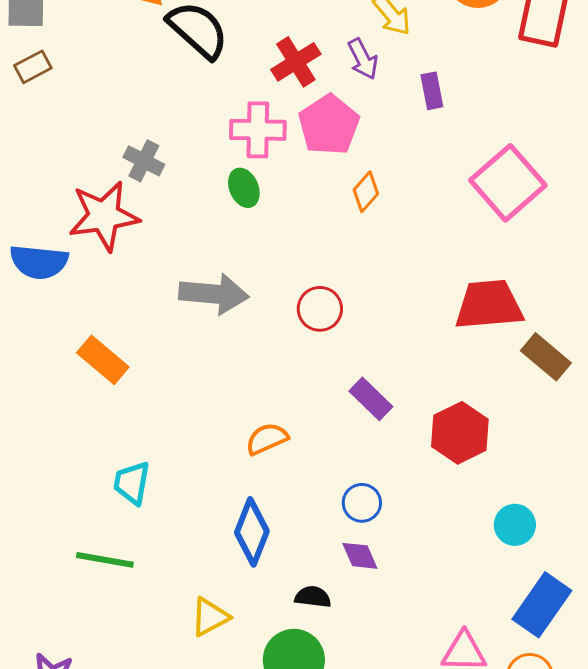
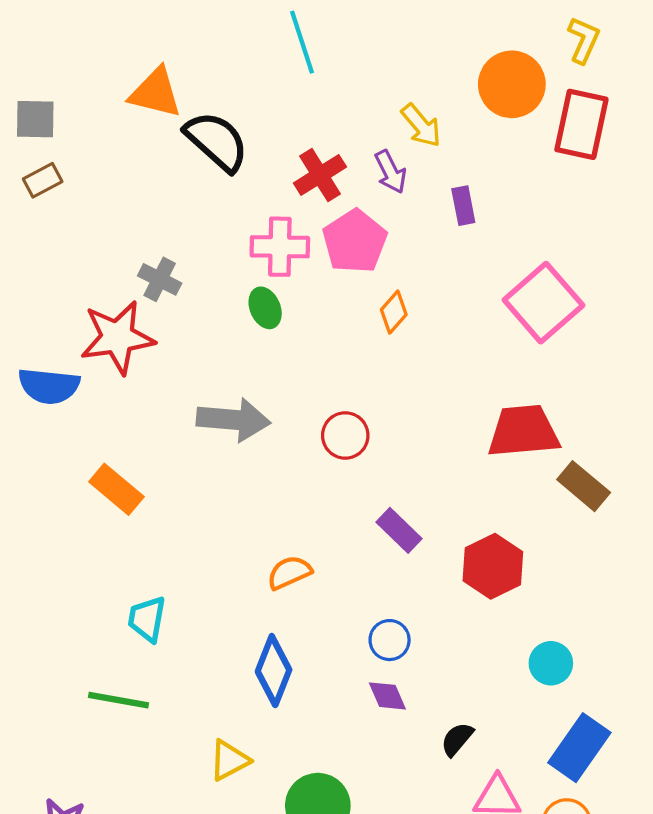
black semicircle: (313, 597) -> (457, 739), moved, turned -57

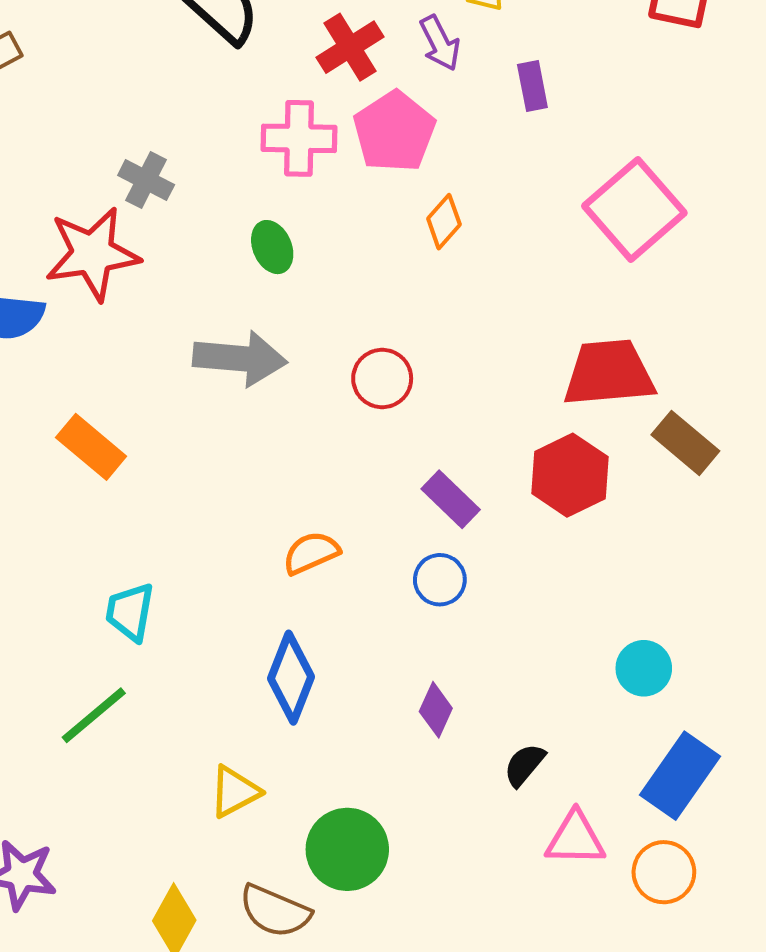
green ellipse: (265, 308) -> (272, 247), moved
red hexagon: (493, 566) -> (570, 475), moved
blue circle: (390, 640) -> (440, 580), moved
purple diamond: (387, 696) -> (436, 710), turned 48
green line: (119, 700) -> (94, 715), turned -50

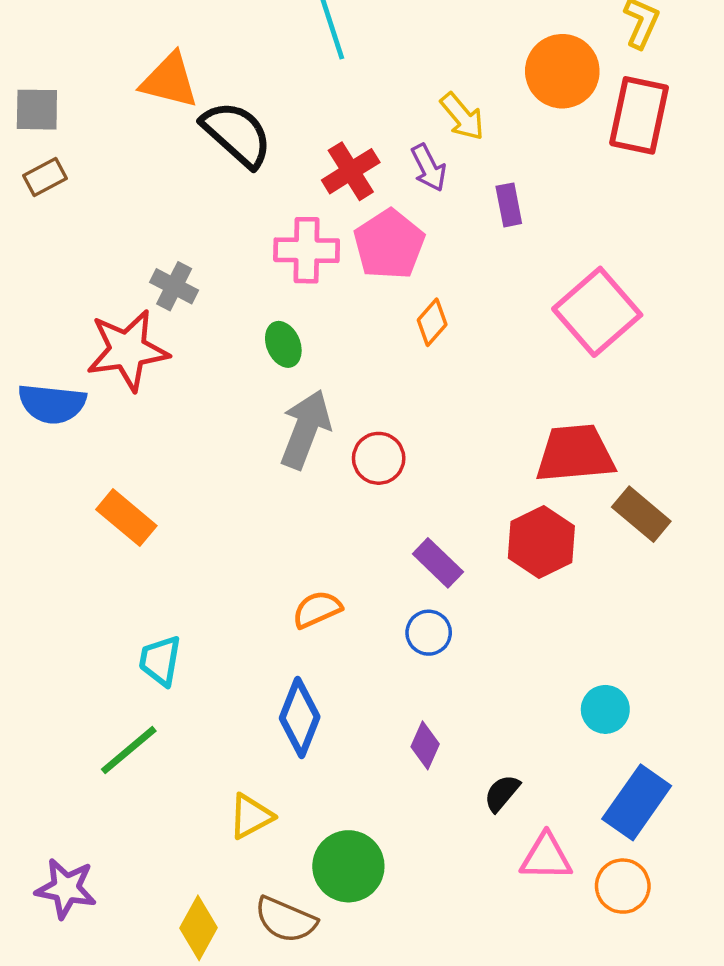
gray arrow: (240, 358) -> (305, 429), moved, turned -74

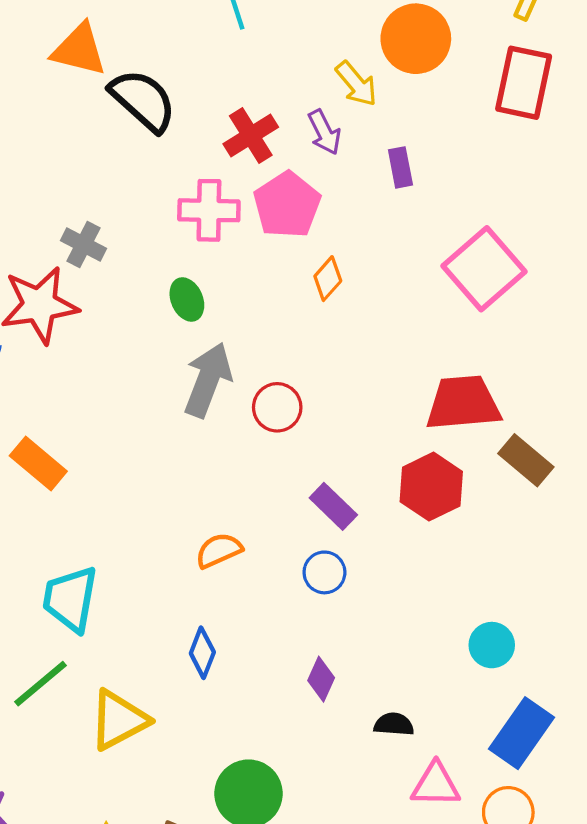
orange circle: (562, 71) -> (416, 39), moved
cyan trapezoid: (160, 661) -> (70, 599), size x1.4
blue diamond: (300, 718) -> (202, 653), size x0.7
black semicircle: (502, 793) -> (394, 724), turned 54
yellow triangle: (251, 816) -> (119, 720), moved, size x1.4

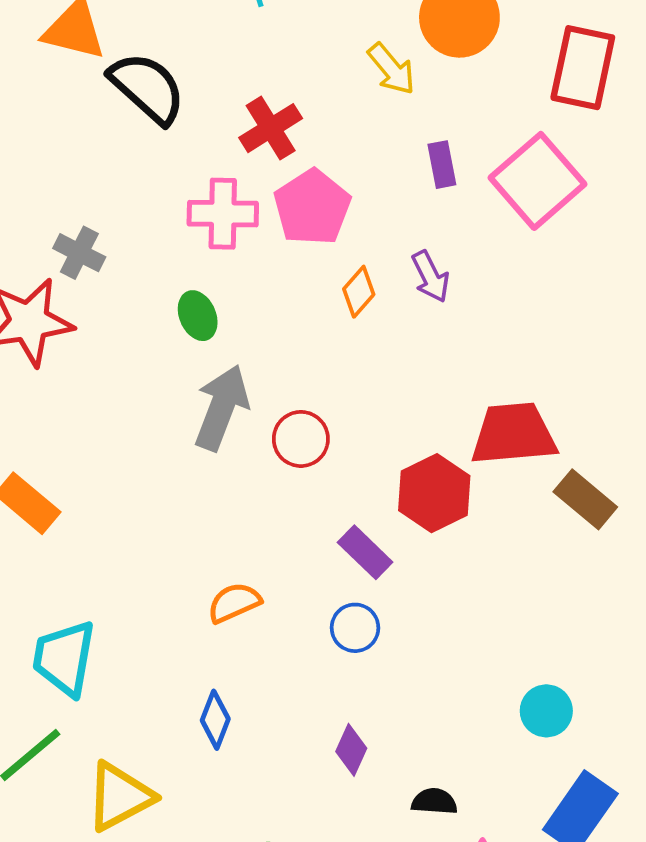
purple arrow: (324, 132) -> (431, 277), moved
pink square: (484, 269) -> (538, 181), moved
red hexagon: (431, 487) -> (434, 493), moved

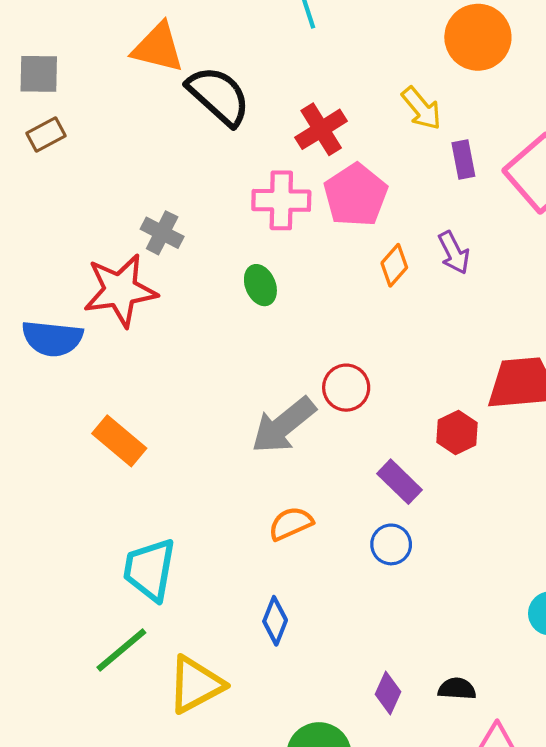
yellow arrow: (391, 69) -> (421, 108), moved
gray arrow: (222, 408) -> (283, 425), moved, turned -150
red hexagon: (434, 493) -> (457, 433), size x0.7
purple diamond: (351, 750) -> (388, 693), moved

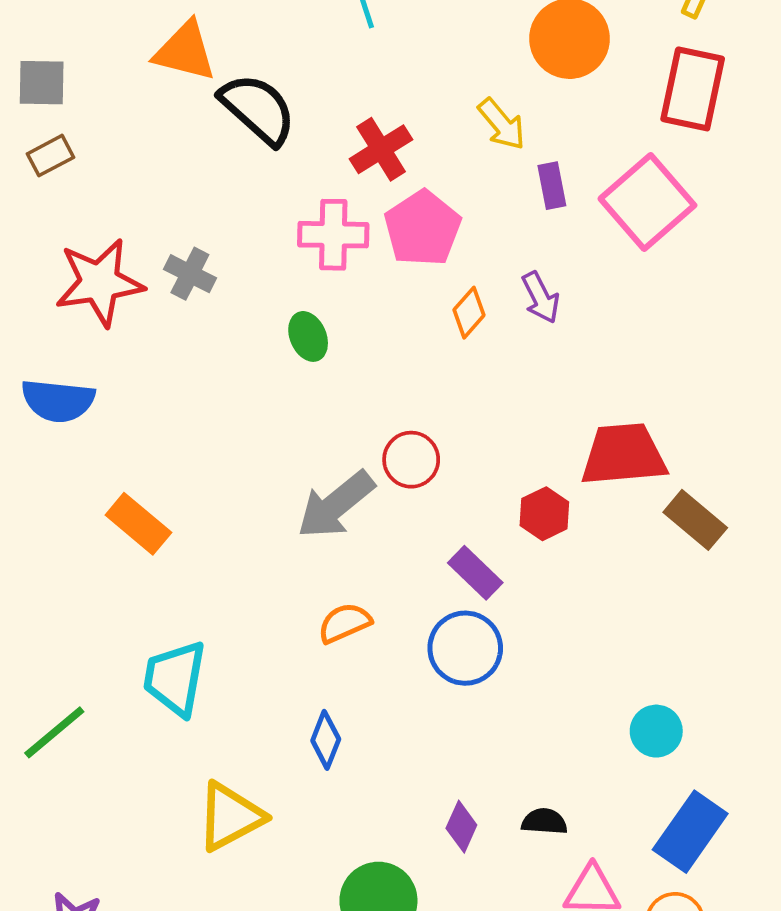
red star: (120, 290) -> (99, 282), moved
blue circle: (391, 544) -> (465, 648), size x1.5
green line: (121, 650) -> (54, 732), moved

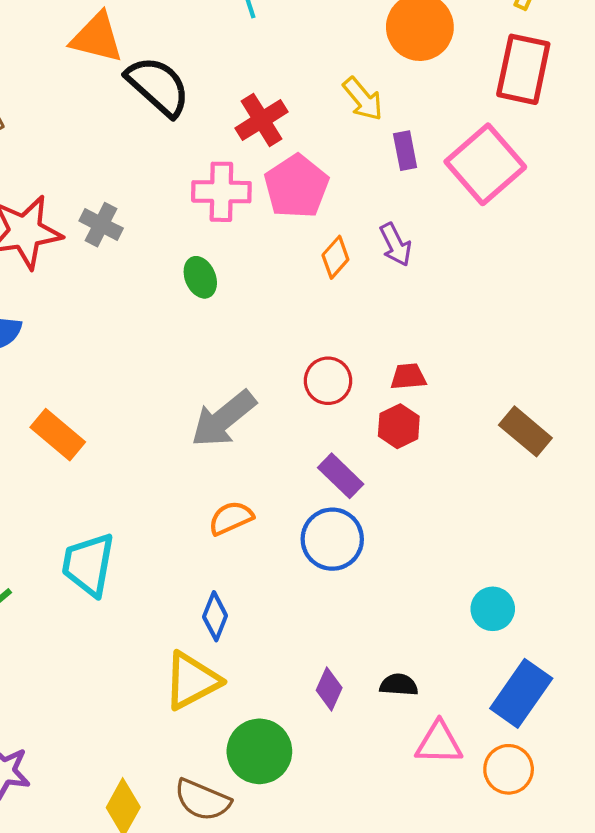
red trapezoid: (624, 455) -> (408, 377), moved, size x0.5
red circle: (411, 460) -> (328, 381), moved
yellow triangle: (230, 817) -> (192, 681), moved

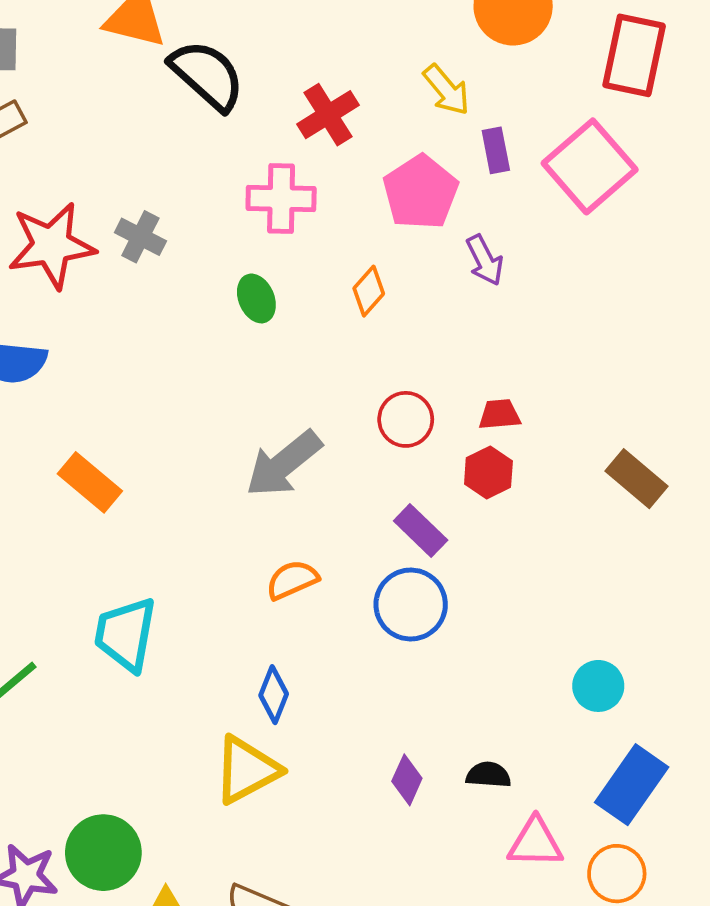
pink pentagon: (296, 187) -> (421, 192), moved
orange diamond: (335, 257) -> (369, 291), moved
green circle: (259, 751) -> (103, 853), moved

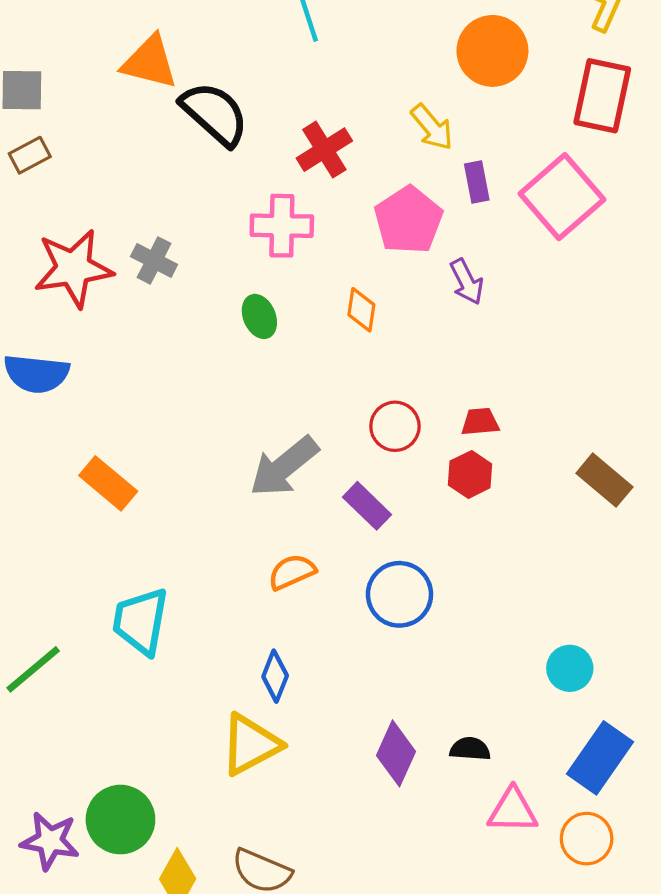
orange diamond: (369, 291) -> (361, 310), turned -33
purple rectangle: (421, 530) -> (367, 506), moved
purple diamond: (407, 780) -> (396, 753), size x1.4

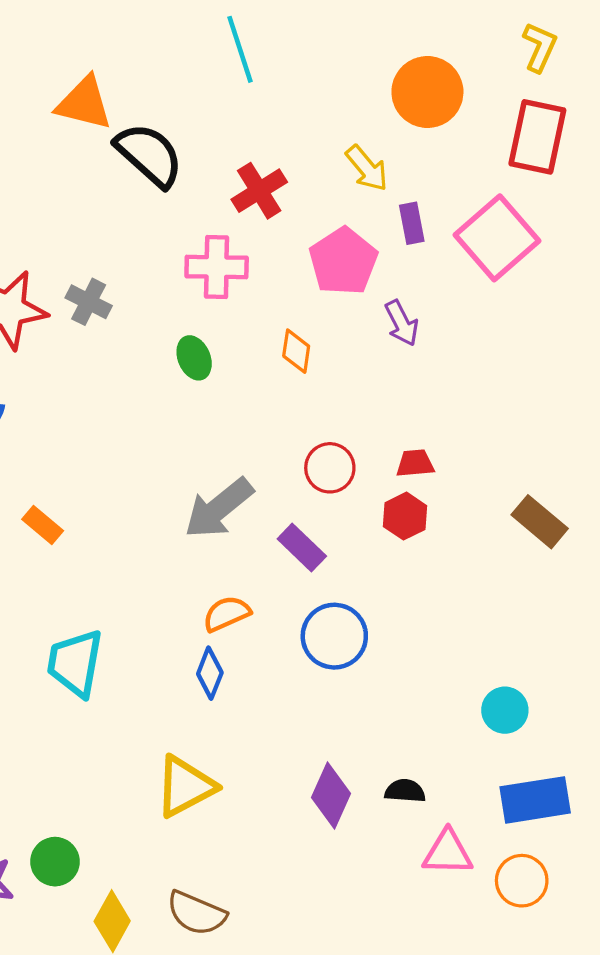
orange rectangle: (108, 483) -> (43, 525), size x0.7
blue diamond: (275, 676) -> (210, 673), moved
blue rectangle: (600, 758) -> (535, 800), turned 46
green circle: (120, 820) -> (55, 862), size x0.7

